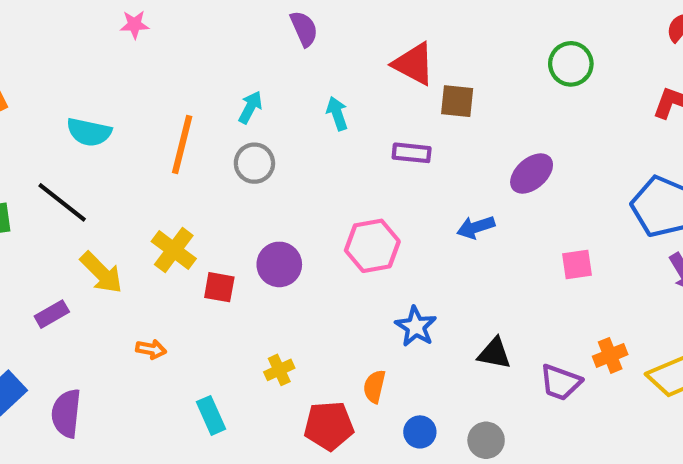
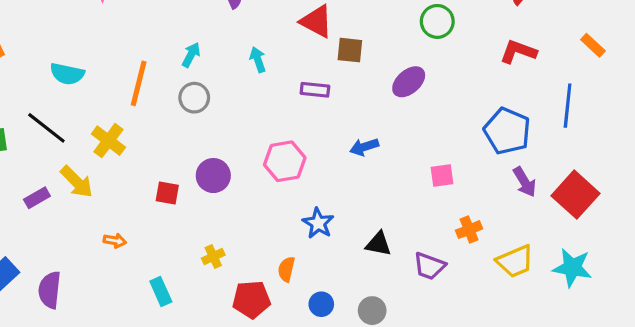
purple ellipse: (532, 173) -> (409, 82), moved
yellow cross: (174, 250) -> (108, 141), moved
purple rectangle: (52, 314) -> (37, 198), moved
orange cross: (610, 355) -> (469, 230), moved

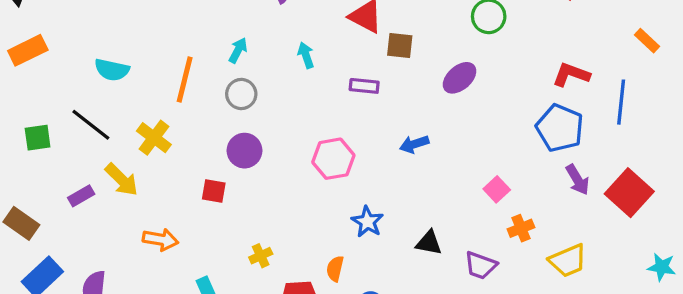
red L-shape: (518, 52) -> (571, 75), moved
purple circle: (213, 176) -> (244, 151), moved
pink square: (442, 176) -> (497, 189), moved, turned -35
orange arrow: (115, 241) -> (160, 240), size x1.5
cyan star: (572, 268) -> (662, 267), moved, size x0.7

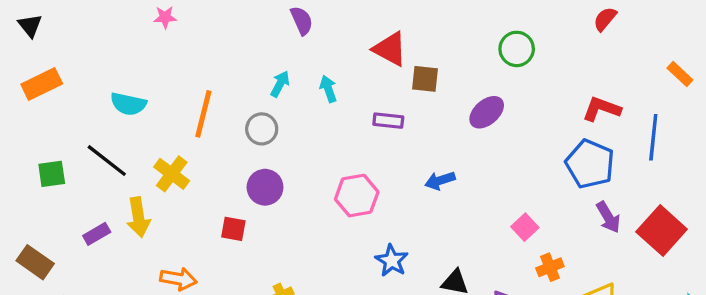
cyan arrow: (238, 50) -> (280, 84), moved
yellow arrow: (122, 180) -> (138, 217), turned 36

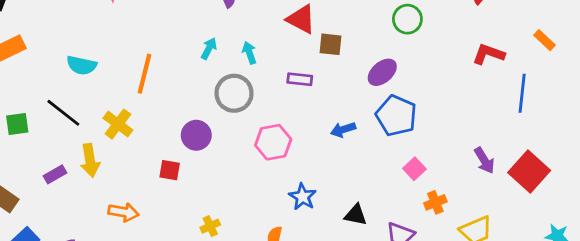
red L-shape: (602, 109) -> (489, 54), moved
gray circle: (262, 129) -> (234, 93), moved, size x1.4
blue pentagon: (590, 164) -> (396, 116), moved

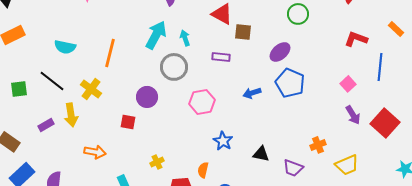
cyan arrow: (209, 49) -> (156, 35), size x1.8
pink square: (414, 169) -> (348, 84), moved

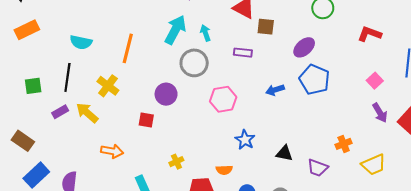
red L-shape: (356, 39) -> (369, 34), moved
black line: (52, 81) -> (67, 77), turned 60
yellow arrow: (71, 115) -> (87, 113), turned 140
purple rectangle: (46, 125) -> (60, 112), moved
orange semicircle: (203, 170) -> (224, 170), turned -105

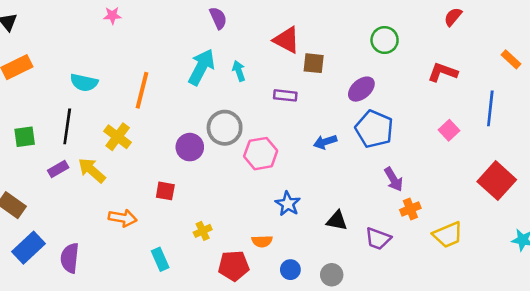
gray circle: (194, 63) -> (225, 128), moved
purple arrow: (380, 113) -> (394, 179), moved
red square: (146, 120) -> (165, 191), moved

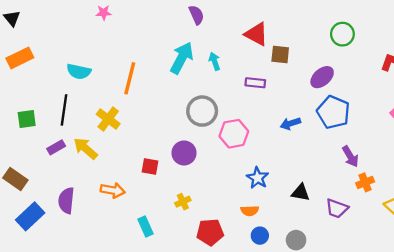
purple circle: (190, 147) -> (184, 153), moved
orange semicircle: (262, 241) -> (250, 211), moved
purple semicircle: (70, 258) -> (66, 200), moved

